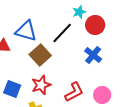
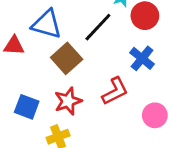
red L-shape: (74, 92) -> (115, 91), moved

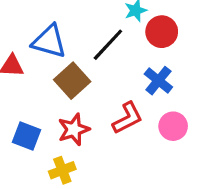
pink circle: (155, 115) -> (173, 126), moved

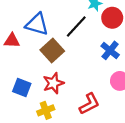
red L-shape: (127, 118) -> (89, 104), moved

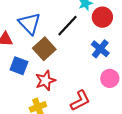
blue triangle: (37, 24) -> (29, 23), turned 30
blue square: (22, 87) -> (19, 66), moved

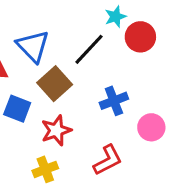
blue cross: (100, 49) -> (114, 101), moved, turned 30

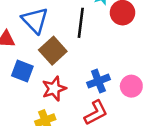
black line: (89, 49) -> (81, 23), turned -36
blue cross: (114, 101) -> (98, 81), moved

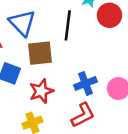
brown square: (53, 51) -> (40, 53), turned 36

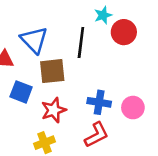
blue cross: (85, 83) -> (99, 102), turned 30

